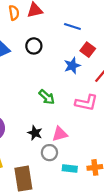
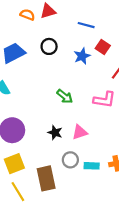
orange semicircle: (14, 13) -> (27, 15), turned -56
blue star: (72, 66) -> (82, 56), moved
gray circle: (49, 153) -> (70, 160), moved

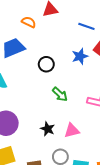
orange semicircle: (27, 15) -> (29, 22), moved
black circle: (49, 46) -> (46, 64), moved

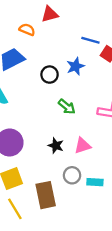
blue line: (86, 26) -> (90, 40), moved
blue star: (80, 56) -> (75, 66), moved

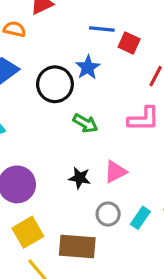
black circle: (50, 75) -> (55, 84), size x1.5
cyan rectangle: (95, 182) -> (140, 218), turned -49
brown rectangle: (46, 195) -> (77, 247), turned -64

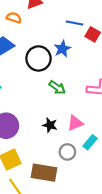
cyan rectangle: (140, 218) -> (90, 142), moved

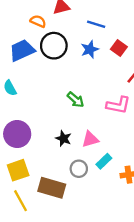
blue line: (75, 23) -> (96, 24), moved
blue star: (62, 49) -> (90, 49), moved
black circle: (39, 58) -> (54, 46), moved

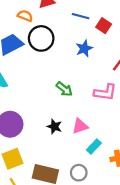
red square: (119, 48) -> (104, 26), moved
blue star: (90, 49) -> (84, 48), moved
gray circle: (79, 169) -> (79, 173), moved

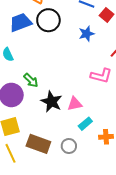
green arrow: (64, 89) -> (31, 80), moved
black star: (54, 127) -> (51, 102), size x1.5

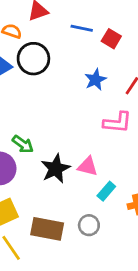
blue star: (87, 34) -> (95, 80), moved
black star: (51, 102) -> (56, 169), turned 30
pink triangle: (75, 104) -> (88, 166), turned 35

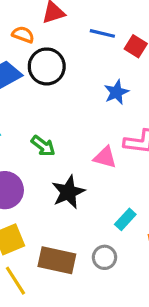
green arrow: (23, 144) -> (43, 146), moved
pink triangle: (88, 166) -> (105, 157), moved

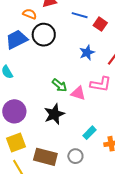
green arrow: (43, 146) -> (60, 85), moved

